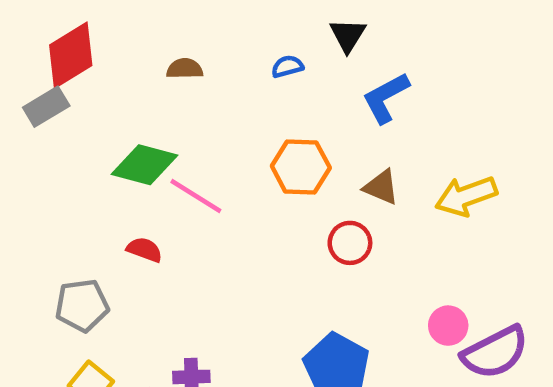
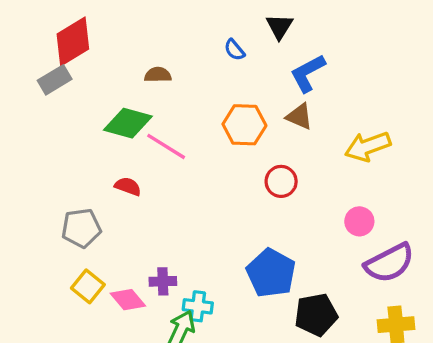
blue semicircle: (287, 66) -> (234, 50), turned -115
brown semicircle: (185, 69) -> (158, 75), moved
brown triangle: (381, 187) -> (299, 116), moved
pink circle: (448, 326) -> (359, 221), moved

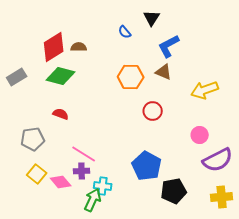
red diamond: (73, 42) -> (54, 47), moved
gray rectangle: (55, 80) -> (17, 77), moved
pink line: (166, 146) -> (84, 154), moved

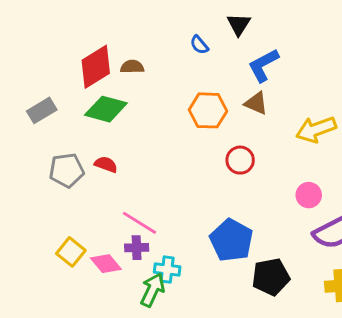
gray pentagon: (33, 139) -> (67, 170), moved

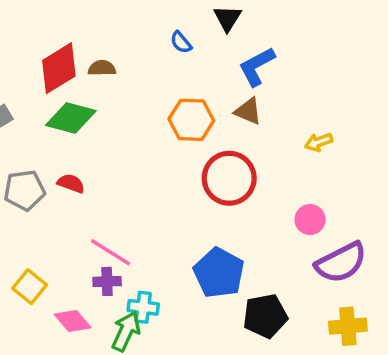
yellow arrow: (316, 129) -> (319, 142), size x0.6
red circle: (240, 160) -> (229, 178), size x1.6
pink diamond: (106, 264) -> (73, 321), moved

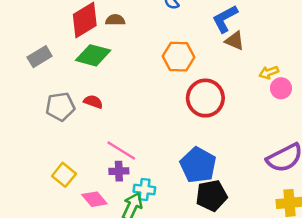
brown triangle: (248, 111) -> (235, 41), moved
pink circle: (310, 220) -> (281, 88), moved
black pentagon: (265, 316) -> (211, 196), moved

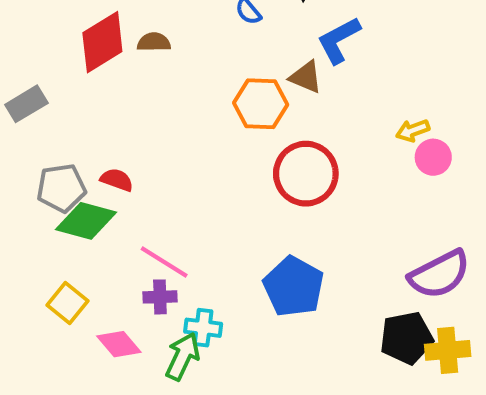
brown triangle: (235, 41) -> (306, 77), moved
green diamond: (93, 55) -> (86, 221), moved
black pentagon: (211, 196) -> (407, 338), moved

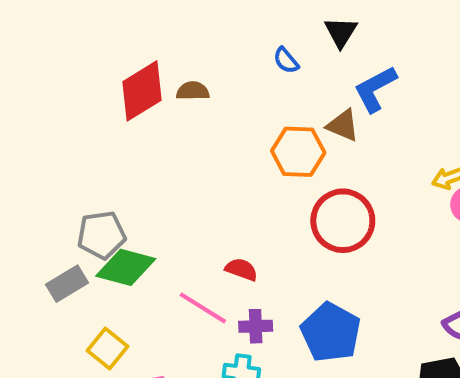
gray rectangle: (26, 104) -> (67, 284), moved
red semicircle: (117, 180) -> (241, 269), moved
purple cross: (160, 297) -> (256, 326), moved

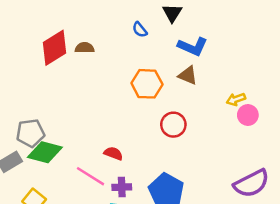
blue L-shape: (375, 89) -> (193, 47), turned -128
brown triangle: (343, 125) -> (188, 75), moved
red circle: (343, 221) -> (173, 125), size x0.7

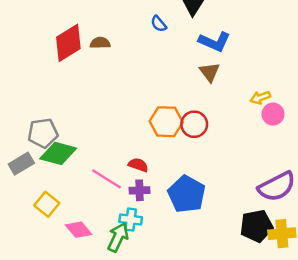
brown triangle: (188, 75) -> (209, 72), turned 30
orange hexagon: (147, 84) -> (166, 122), moved
red semicircle: (113, 153) -> (138, 165), moved

